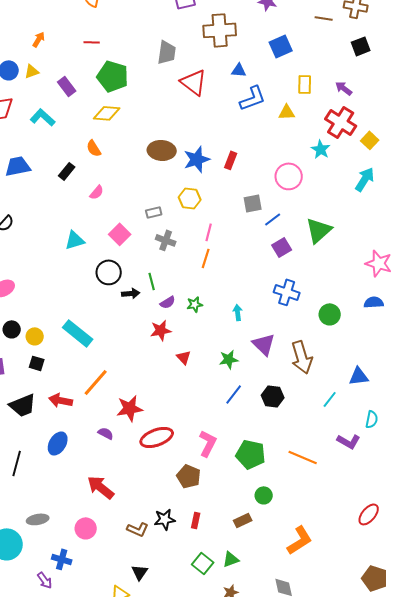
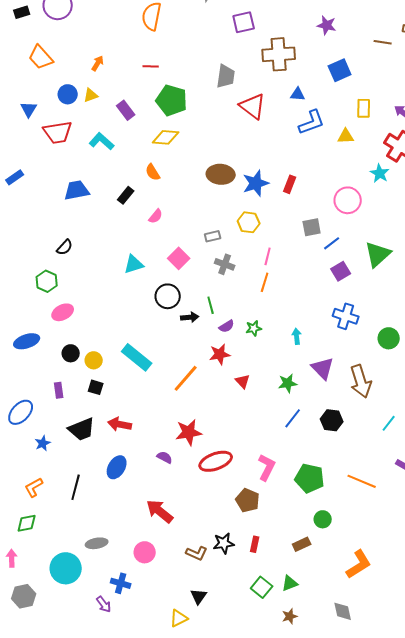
orange line: (96, 382) -> (186, 378), moved

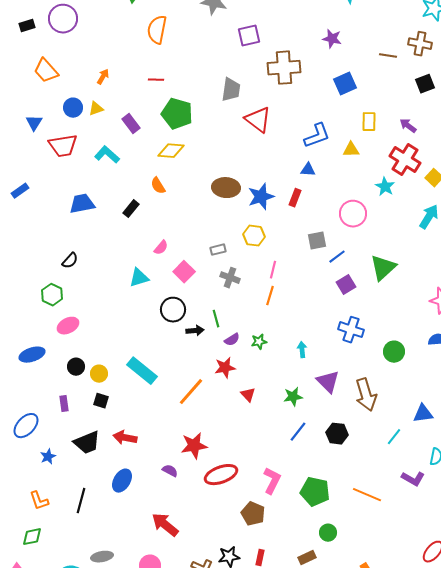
blue triangle: (298, 94) -> (308, 170), moved
pink semicircle: (156, 216) -> (161, 248), moved
orange L-shape: (34, 487) -> (39, 501), turned -80

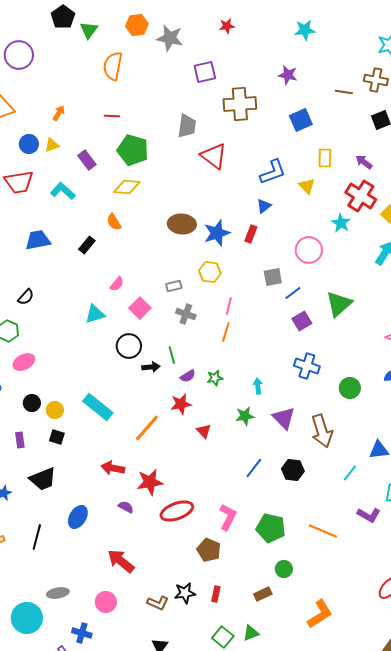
yellow triangle: (351, 150) -> (307, 186), turned 48
blue triangle: (308, 170) -> (264, 206), turned -42
green star: (293, 397) -> (245, 416), moved
red arrow: (125, 438) -> (113, 468), moved

